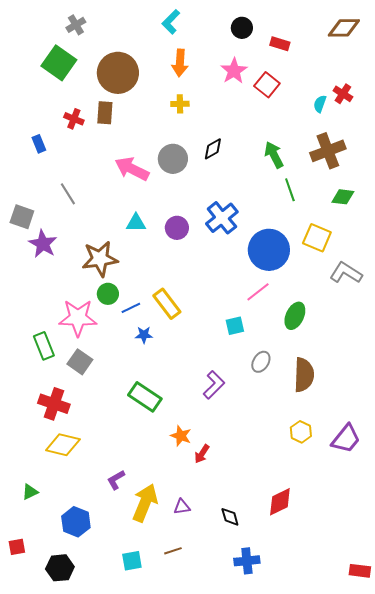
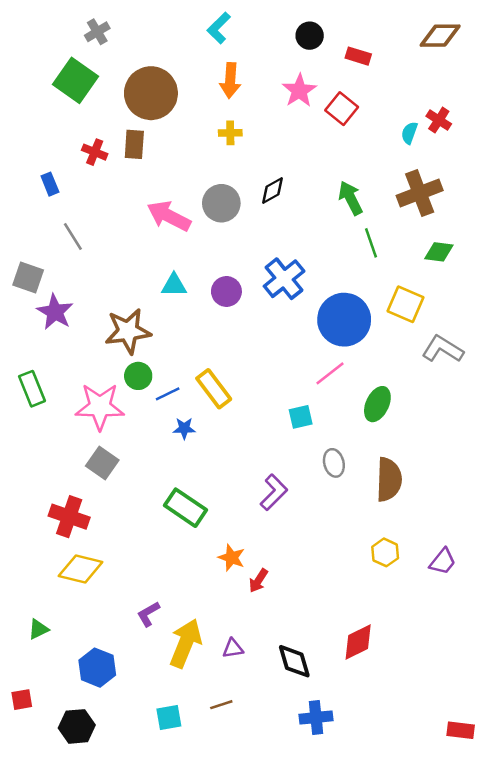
gray line: (68, 194) -> (73, 236), moved
green rectangle: (44, 346) -> (32, 389), moved
gray ellipse: (261, 362) -> (334, 463), turned -45
purple trapezoid: (346, 439) -> (443, 561), size x0.7
black diamond: (230, 517) -> (294, 661), size x1.4

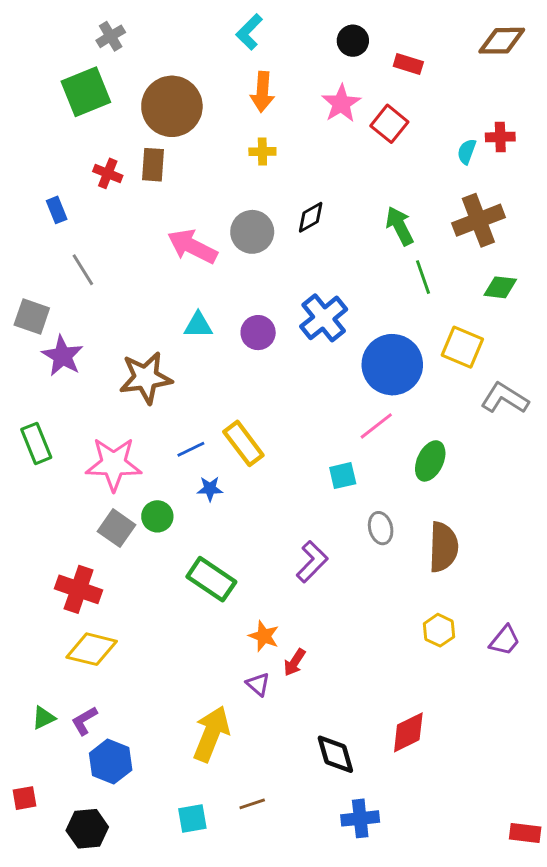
green square: (75, 80) -> (86, 92), turned 33
red cross: (439, 120) -> (500, 137), turned -35
green circle: (138, 376) -> (157, 516), moved
purple L-shape: (148, 614) -> (84, 721), moved
purple triangle: (233, 648) -> (258, 684), moved, turned 50

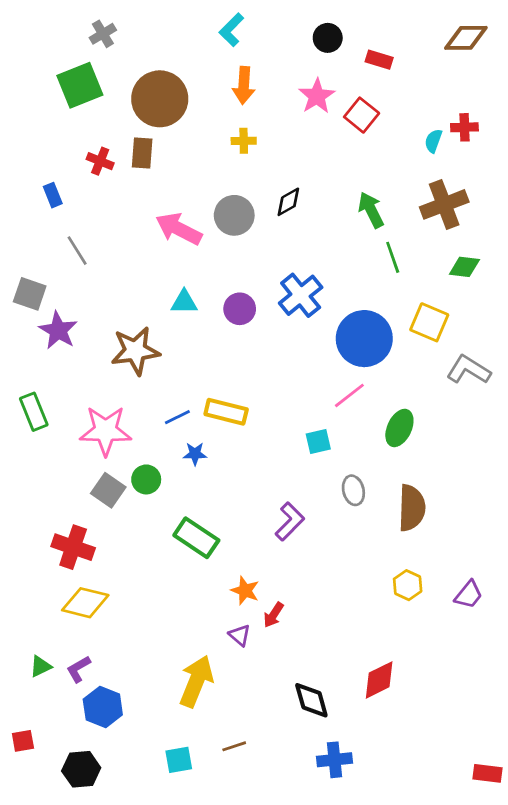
yellow rectangle: (243, 443) -> (226, 412), turned -39

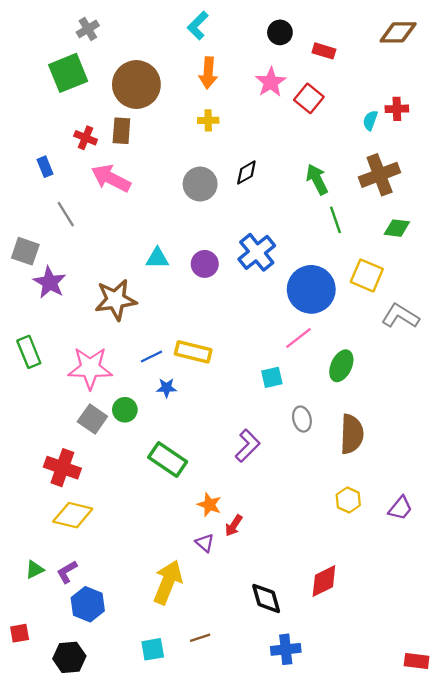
pink arrow: (179, 229) -> (111, 178), moved

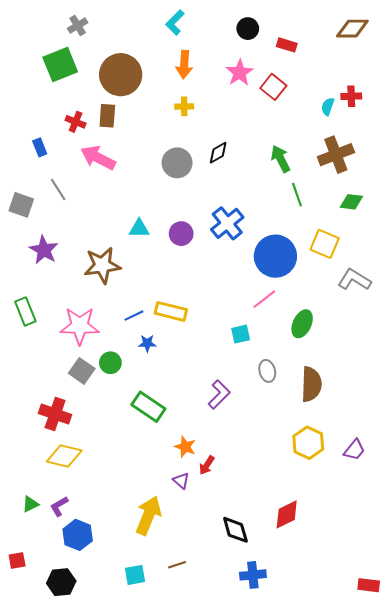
gray square: (25, 251) -> (21, 205), moved
yellow hexagon: (348, 500) -> (308, 443), size x1.4

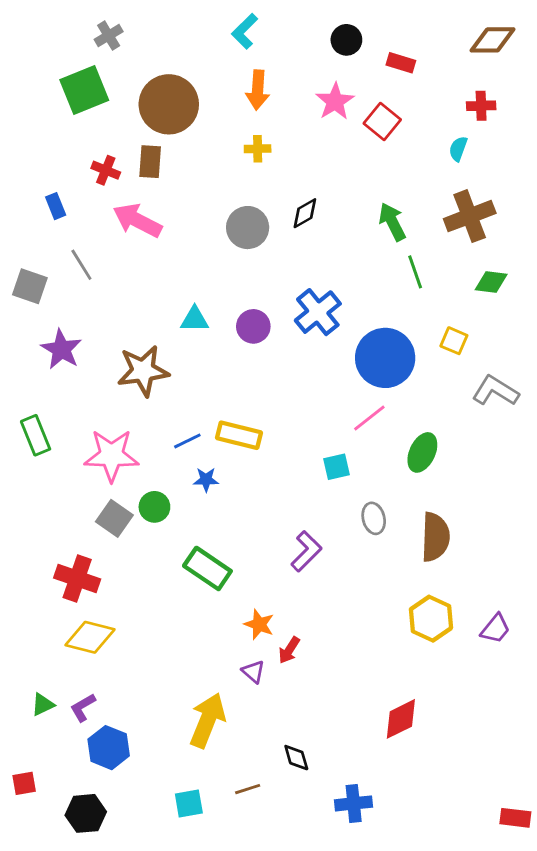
red cross: (351, 96) -> (481, 106), moved
yellow square: (325, 244) -> (454, 341), size x0.7
black diamond: (235, 530) -> (296, 758), moved, size x0.7

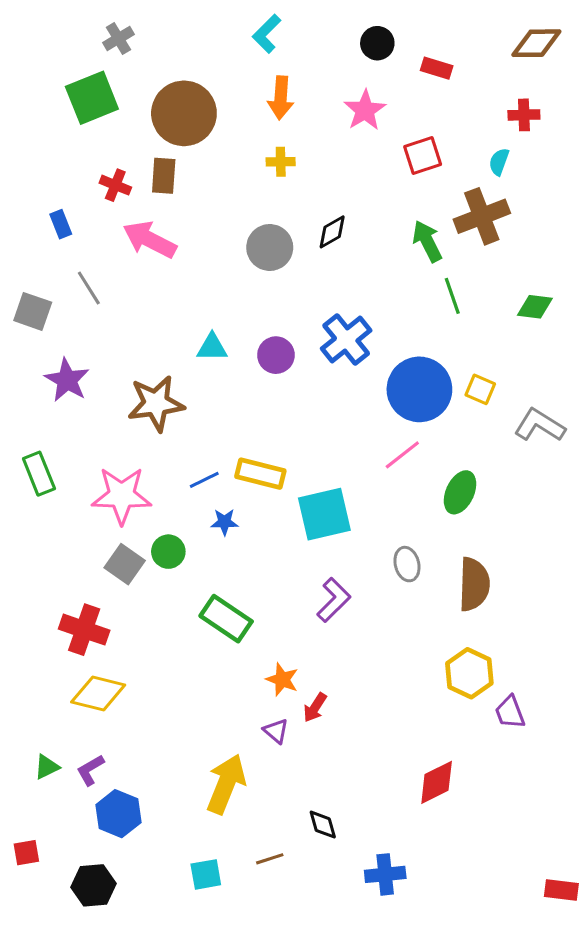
red square: (382, 122) -> (423, 155), moved, turned 33
brown cross: (470, 216) -> (482, 216), moved
yellow square: (454, 341) -> (480, 389), moved
cyan square: (336, 467) -> (324, 514), moved, size x1.8
purple trapezoid: (495, 629) -> (510, 712), moved, turned 120

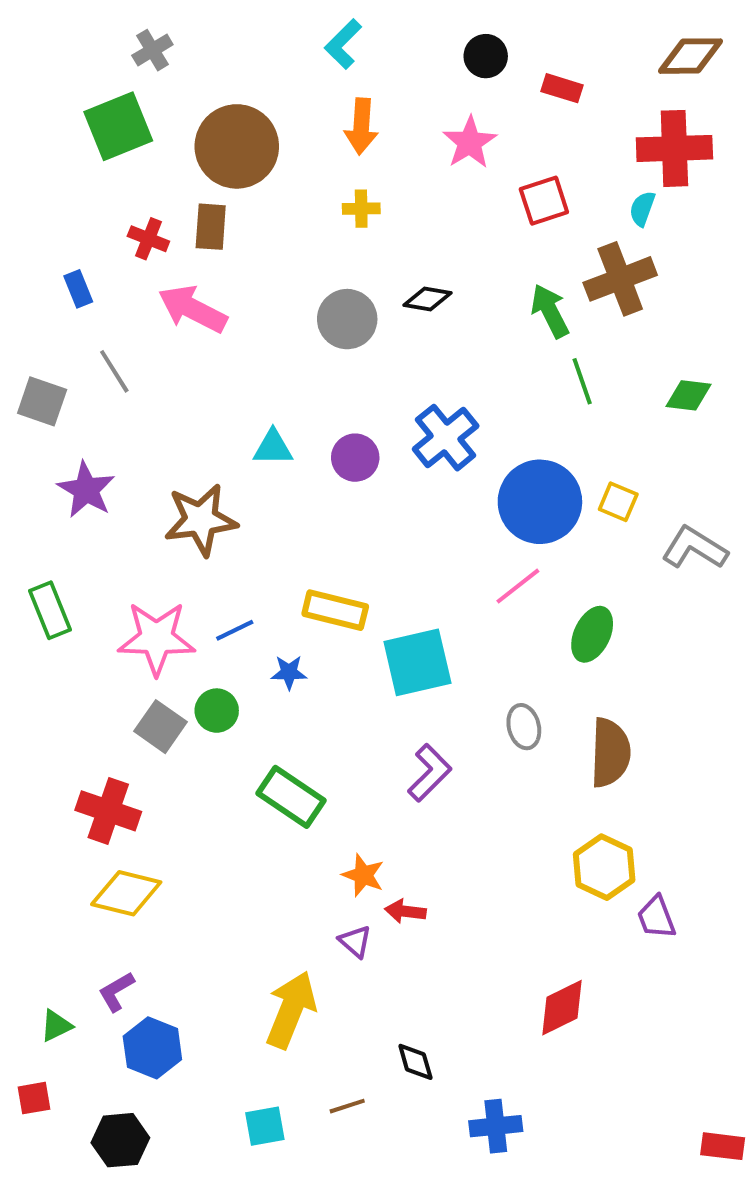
red cross: (524, 115) -> (674, 148), size x1.8
black diamond: (332, 232) -> (427, 299), turned 39
blue line: (204, 480) -> (235, 630), moved
red arrow: (315, 708) -> (405, 911), turned 64
green triangle: (47, 767) -> (56, 1026), moved

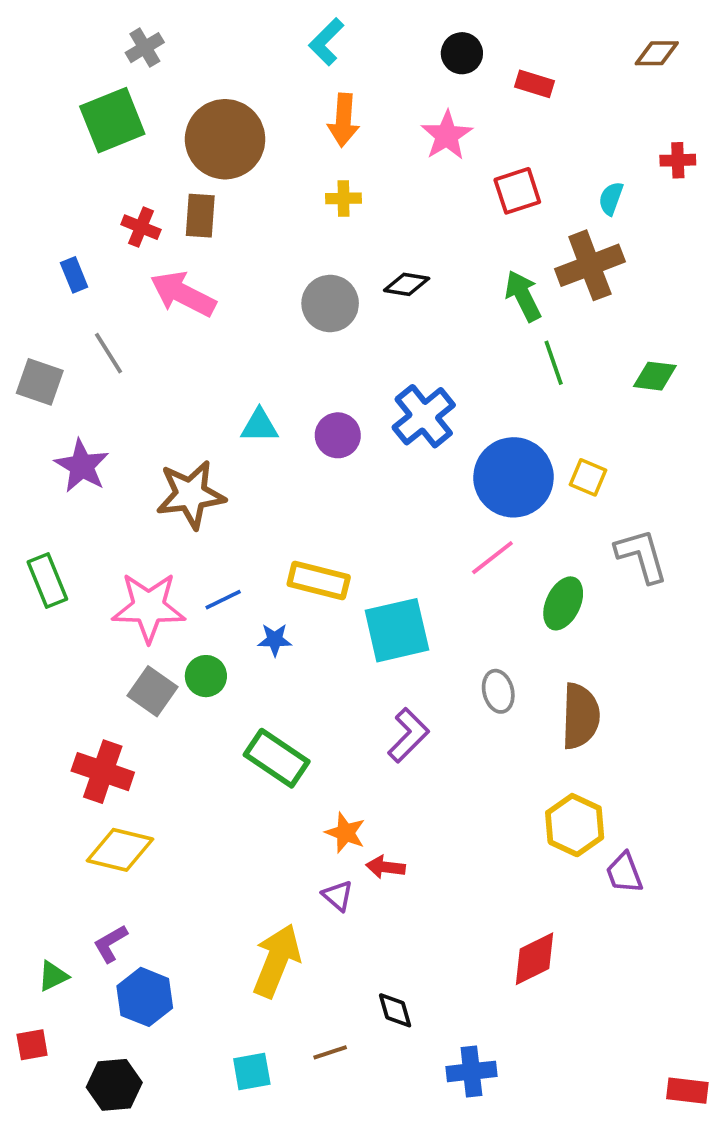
brown diamond: (690, 56) -> (657, 53), size x0.7
red cross: (674, 148) -> (678, 160), moved, size x0.5
gray L-shape: (695, 548) -> (642, 556), moved, turned 42

